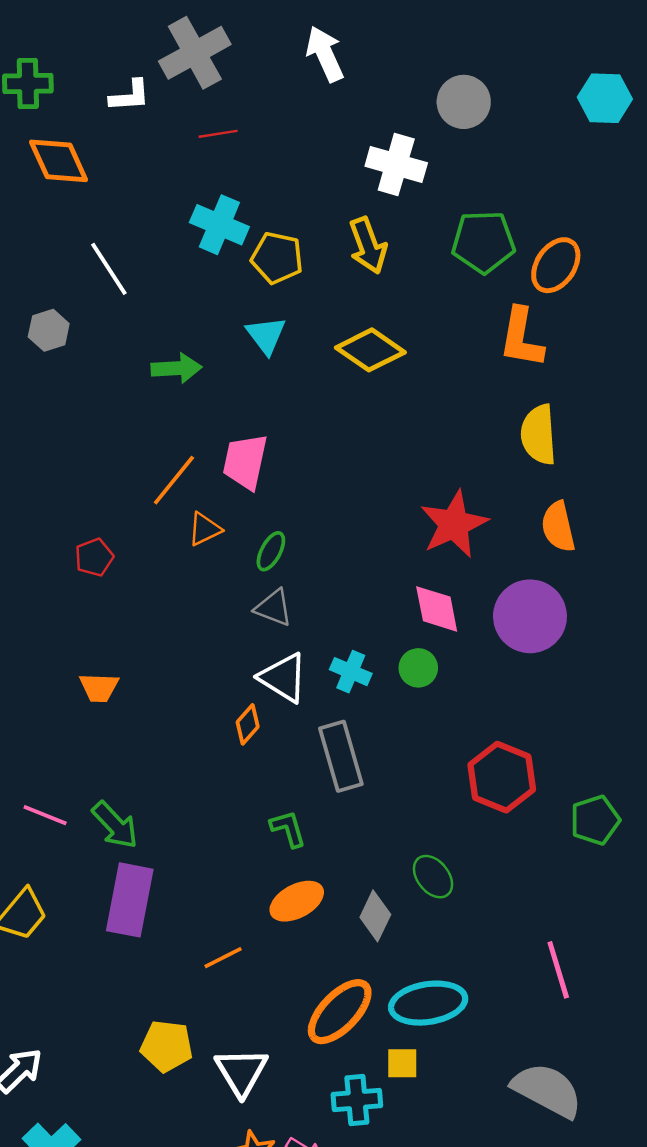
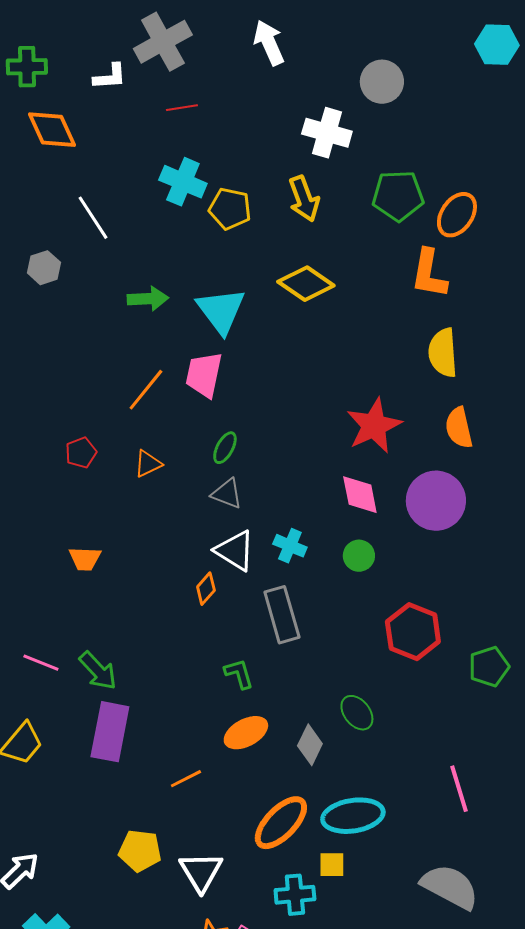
cyan hexagon: (605, 98) -> (497, 45), moved
cyan triangle: (266, 335) -> (221, 311), moved, size x1.5
orange triangle: (205, 529) -> (148, 464), moved
green circle: (418, 668) -> (359, 556), moved

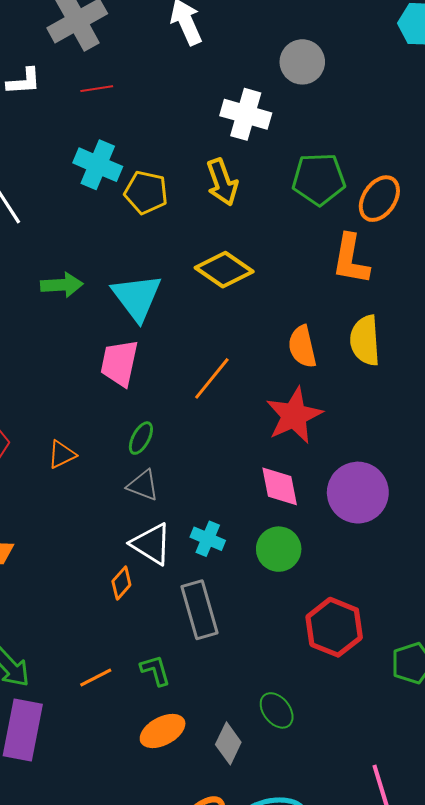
white L-shape: (110, 77) -> (24, 81), moved
orange line: (146, 390) -> (212, 378), moved
orange semicircle: (459, 428) -> (302, 347), moved
green circle: (359, 556) -> (279, 549), size x1.4
orange line: (186, 779) -> (96, 678), moved

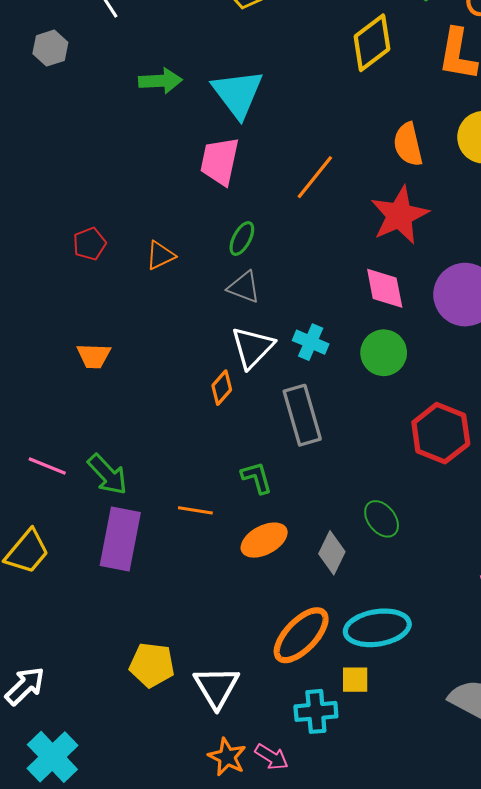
yellow diamond: (224, 270) -> (372, 43), moved, turned -72
white triangle: (151, 544) -> (252, 347), turned 42
orange line: (96, 678) -> (195, 510), moved, turned 36

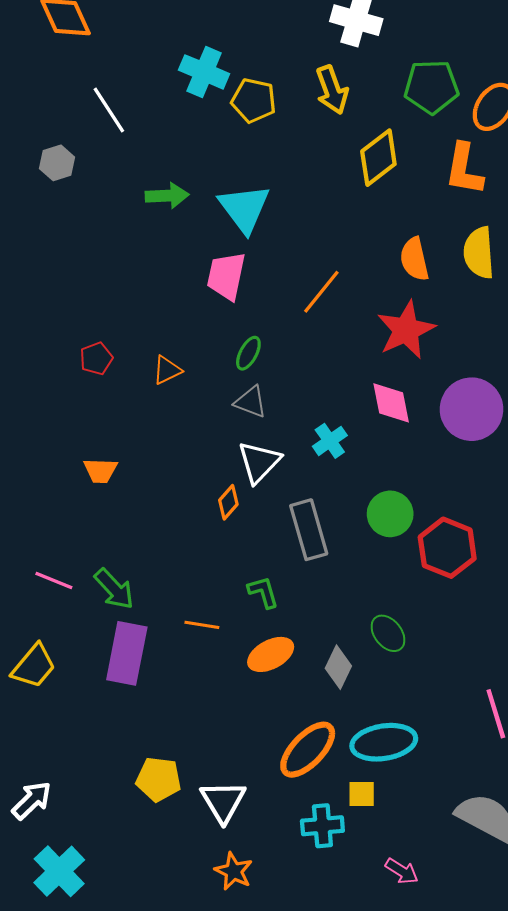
cyan cross: (311, 342) -> (330, 441), moved, turned 32
green circle: (384, 353) -> (390, 514), moved
pink arrow: (271, 757) -> (402, 871), moved

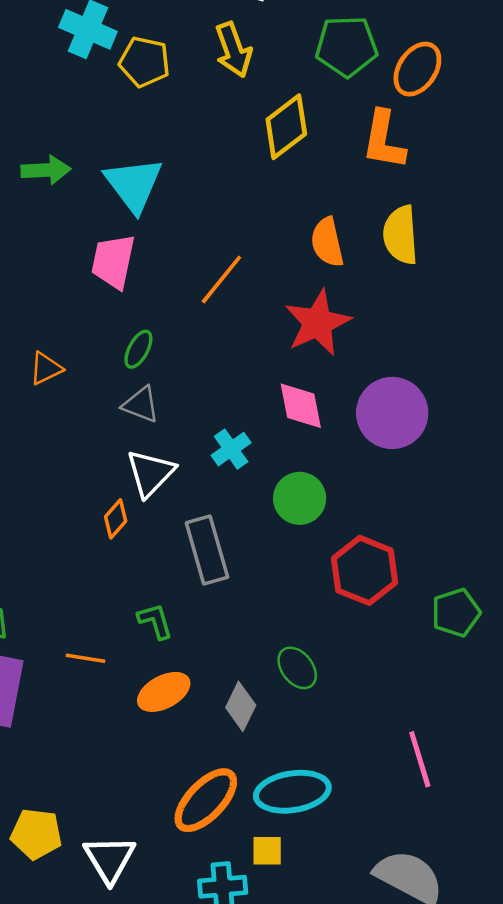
green circle: (390, 514) -> (300, 498), moved

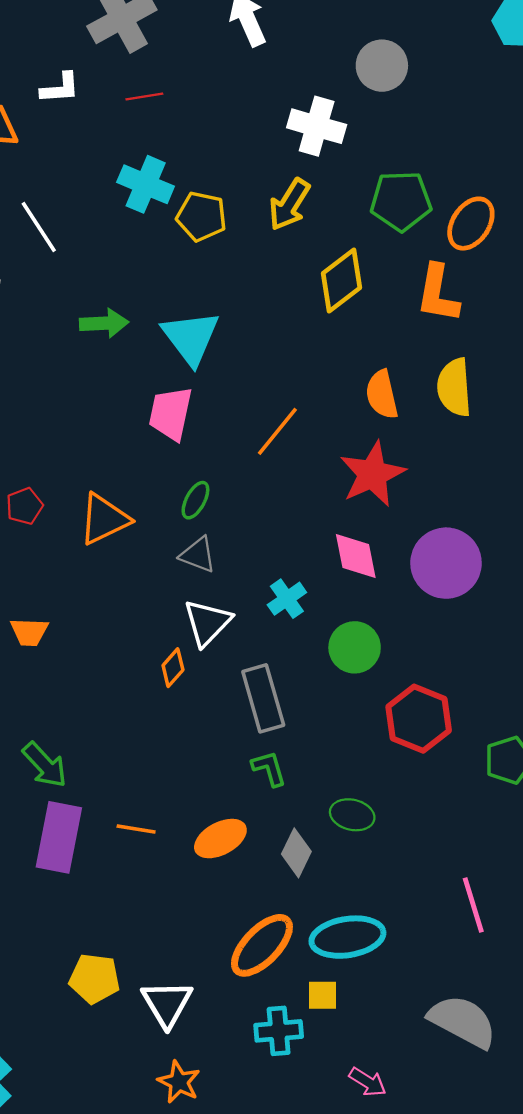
yellow arrow: (233, 50) -> (289, 205), turned 52
orange triangle: (46, 368) -> (104, 519), size x1.6
green L-shape: (155, 621) -> (269, 768), moved
orange line: (86, 658) -> (136, 829), moved
green ellipse: (297, 668) -> (352, 815), turned -39

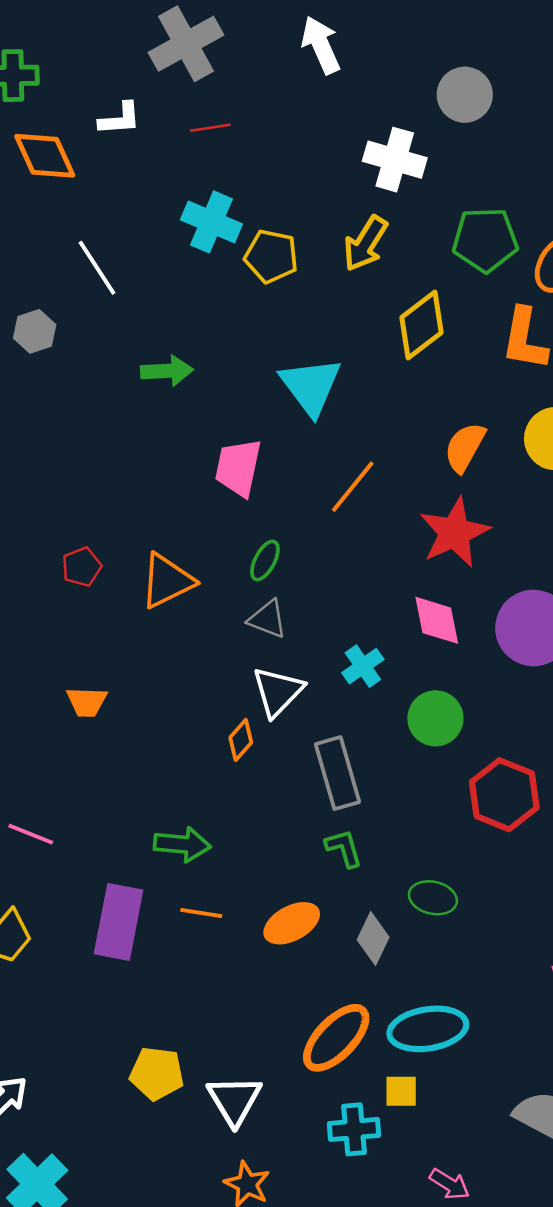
cyan triangle: (191, 337) -> (311, 386), moved
orange semicircle: (382, 394) -> (465, 447), turned 42
green arrow: (45, 765) -> (182, 844), moved, turned -42

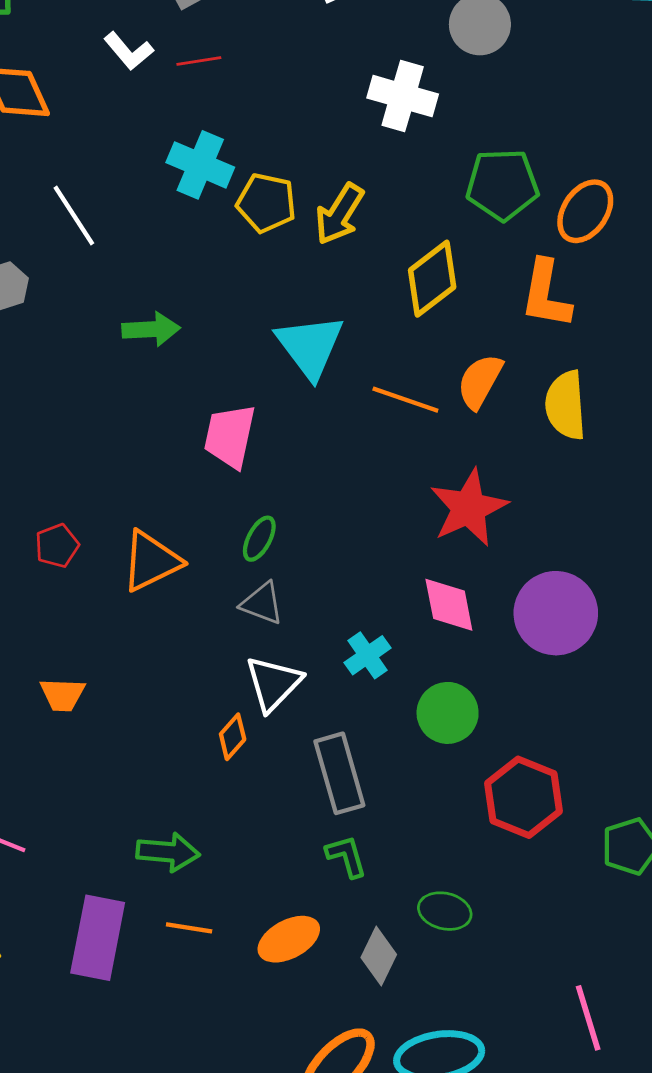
white L-shape: (120, 119) -> (129, 51), moved, turned 54
yellow arrow: (365, 244) -> (339, 214), moved
orange semicircle: (465, 447) -> (480, 381), moved
orange line: (353, 487) -> (405, 400), moved, turned 70

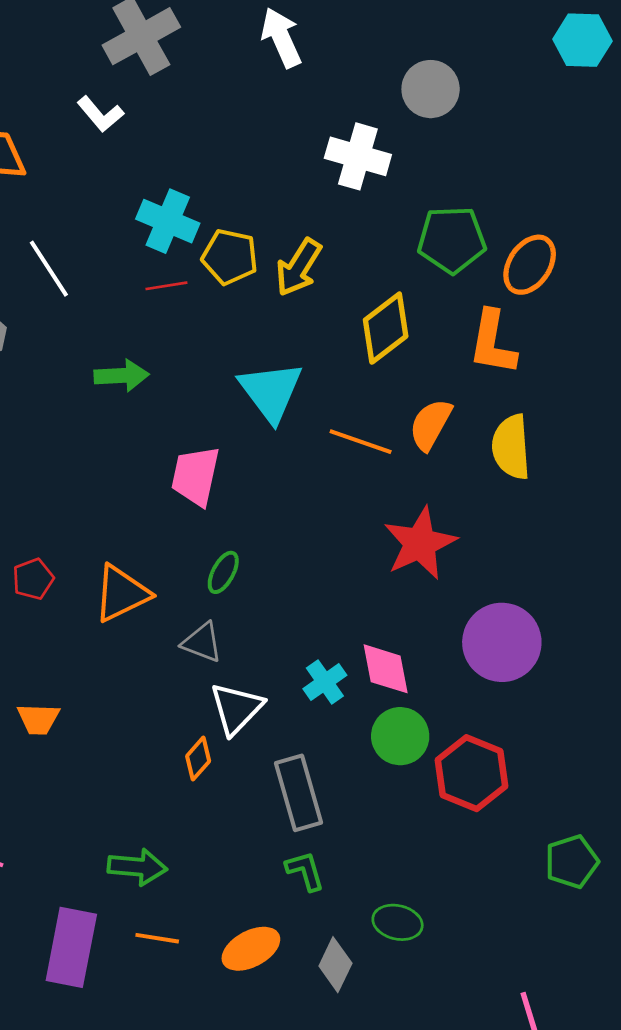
red line: (199, 61) -> (166, 286), moved
gray triangle: (262, 603) -> (202, 642), moved
pink diamond: (449, 605) -> (386, 669), moved
red hexagon: (523, 797) -> (471, 773), moved

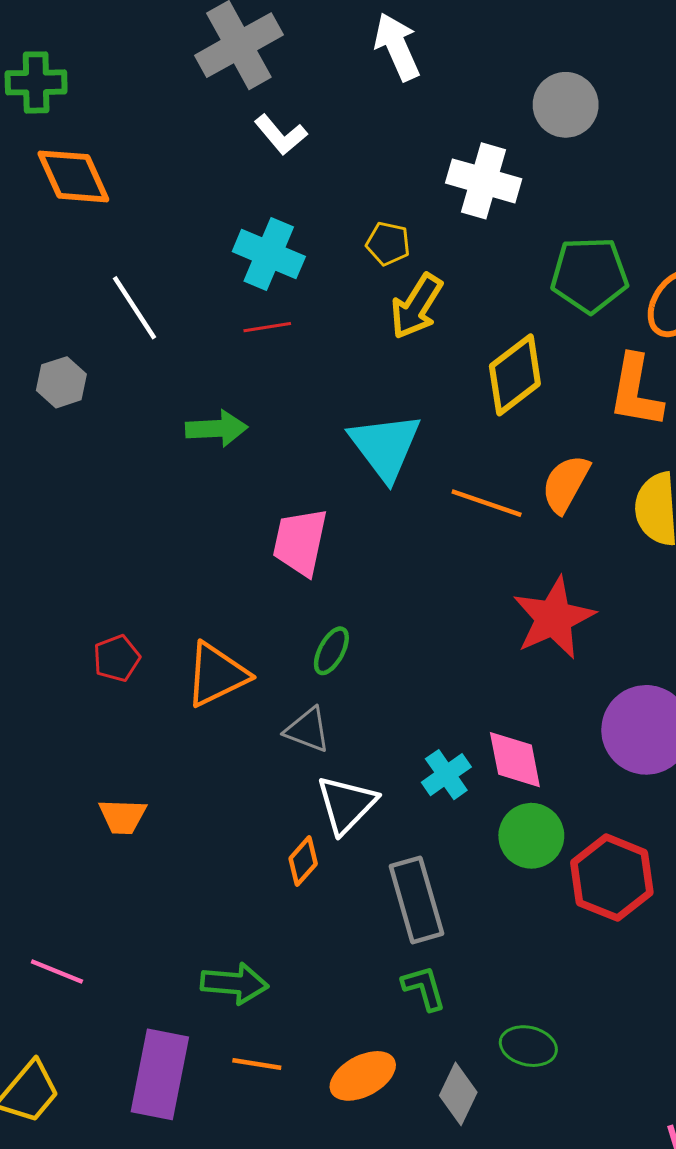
white L-shape: (100, 114) -> (281, 135), moved
yellow pentagon: (230, 257) -> (388, 244), moved, size x0.7

